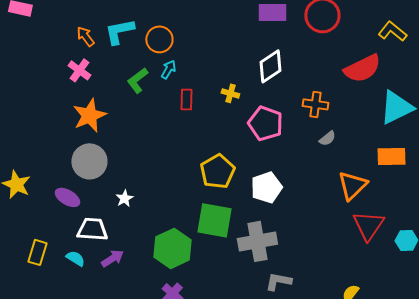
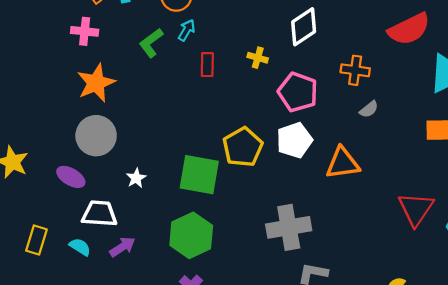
pink cross: (79, 70) -> (85, 31), turned -30
orange triangle: (352, 185) -> (343, 163), moved, turned 36
white pentagon: (266, 187) -> (294, 140), moved
green square: (214, 220) -> (199, 175), moved

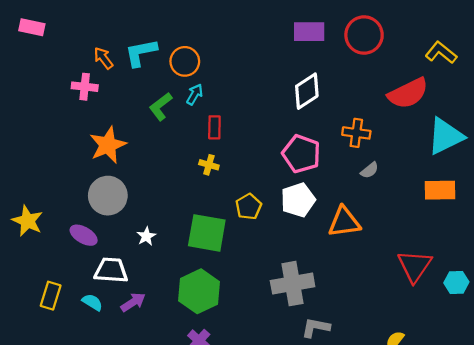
pink cross: (85, 31) -> (85, 87), moved
yellow cross: (258, 58) -> (209, 165), moved
yellow pentagon: (243, 147) -> (249, 207), size x0.7

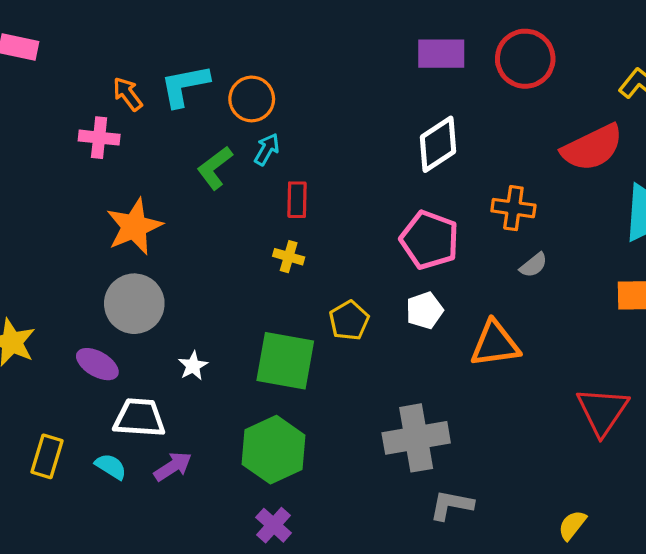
white pentagon: (298, 200) -> (425, 310), size x0.7

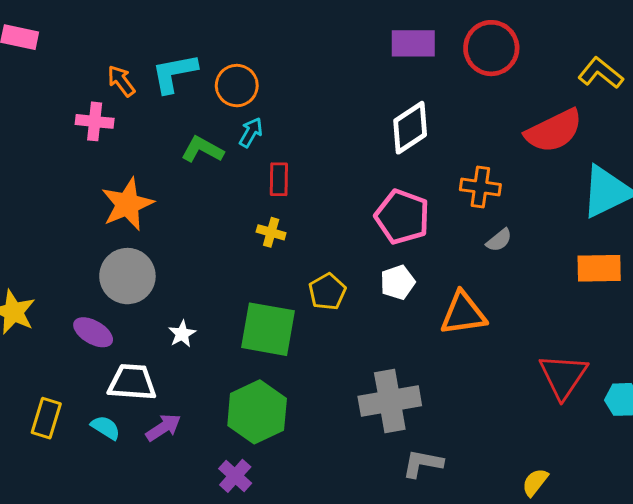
green L-shape: (215, 168) -> (202, 150), turned 66
purple cross: (274, 525) -> (235, 476), moved

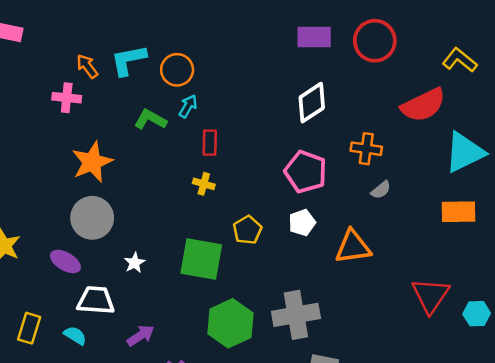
green hexagon: (257, 412) -> (230, 323), moved
purple arrow: (163, 428) -> (141, 335), moved

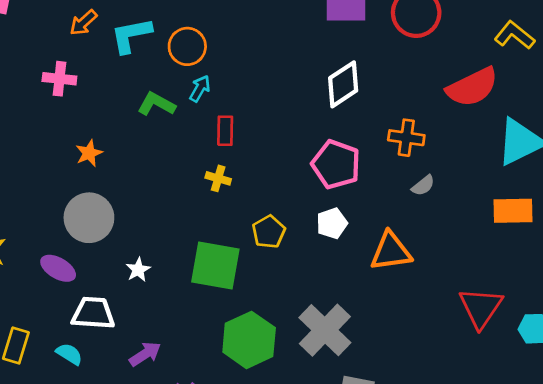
orange arrow: (87, 66) -> (83, 23), moved, turned -95
orange star: (92, 162) -> (89, 153), size x0.6
gray cross: (296, 315) -> (325, 330), turned -36

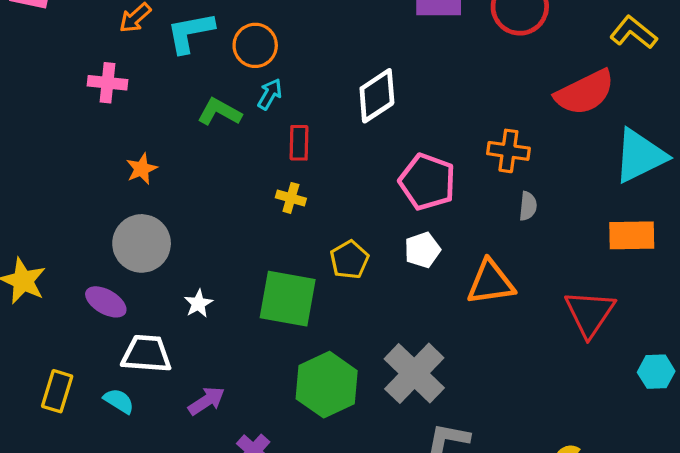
white diamond: (343, 84) -> (377, 96), moved
gray semicircle: (423, 185) -> (528, 206), turned -45
red triangle: (481, 308) -> (590, 313), moved

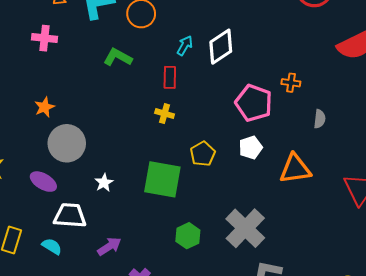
cyan arrow: (270, 94) -> (185, 46), moved
orange cross: (508, 151) -> (291, 83), moved, size x0.7
orange star: (142, 169) -> (44, 107), moved
green hexagon: (327, 385) -> (188, 236), size x0.6

